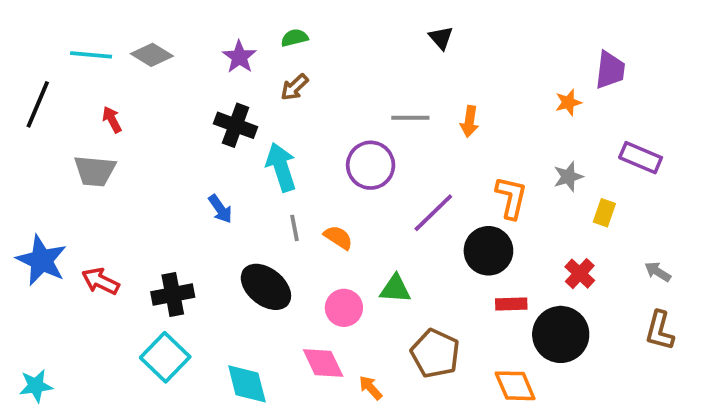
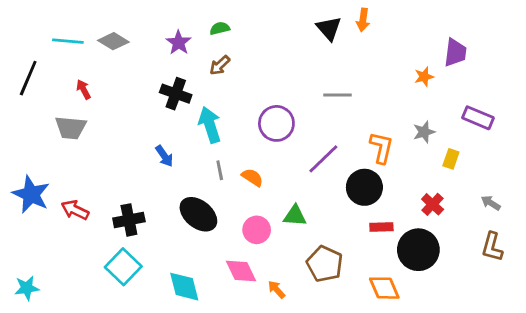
black triangle: (441, 38) -> (329, 28), size x1.4
gray line: (410, 118) -> (337, 95), moved
orange arrow: (469, 121) -> (363, 20), moved

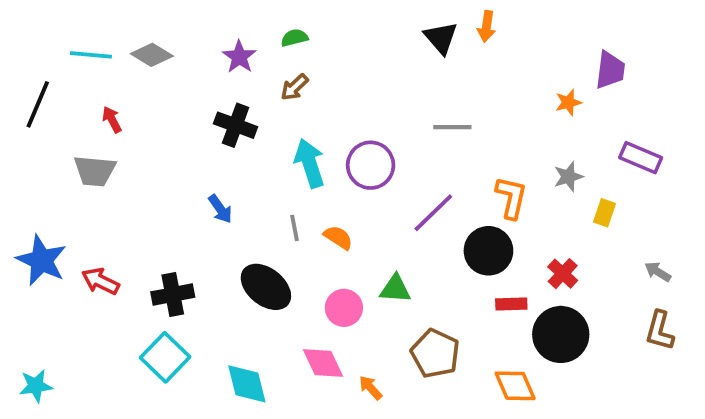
cyan arrow: (210, 125) -> (310, 163), moved
red cross: (433, 204) -> (563, 274), moved

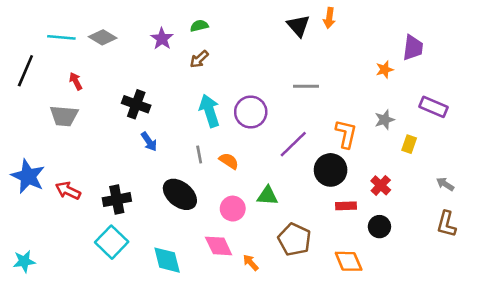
black cross: (236, 125) -> (136, 104), moved
black circle: (561, 334) -> (379, 227), size x0.6

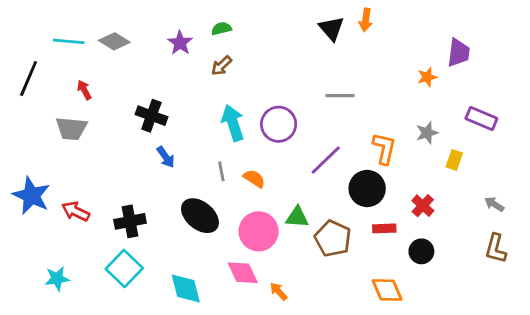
pink circle: (233, 209) -> (259, 231), size x1.4
brown pentagon: (294, 239) -> (333, 238), moved
cyan star: (24, 261) -> (57, 278), moved

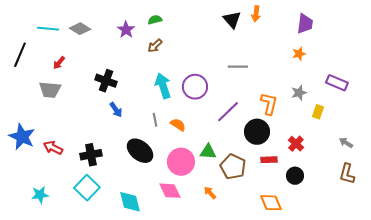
purple trapezoid: (459, 53) -> (305, 24), moved
red arrow: (84, 90) -> (59, 63), turned -112
orange arrow: (279, 291) -> (210, 193), moved

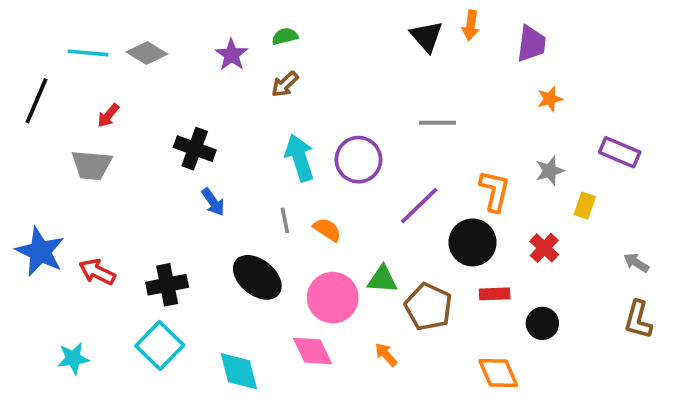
purple trapezoid: (305, 24) -> (531, 44), moved
red cross: (296, 144) -> (544, 248), moved

